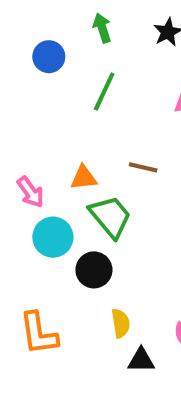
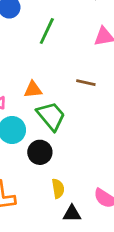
brown line: (143, 167) -> (86, 83), moved

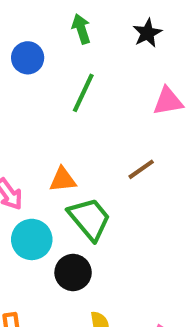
brown line: (86, 83) -> (141, 169), turned -48

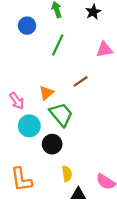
brown line: (141, 169) -> (81, 81), moved
orange triangle: (63, 180) -> (46, 93), turned -35

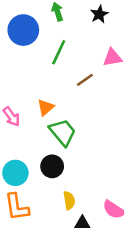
blue circle: (27, 26) -> (23, 30), size x1.5
brown line: (81, 81) -> (85, 80), moved
cyan circle: (29, 126) -> (15, 173), moved

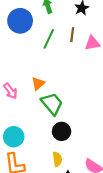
brown line: (85, 80) -> (72, 35), moved, turned -48
black circle: (52, 166) -> (62, 131), moved

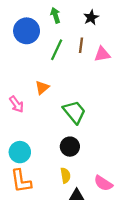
orange triangle: (38, 84) -> (42, 88), moved
green trapezoid: (52, 104) -> (74, 112), moved

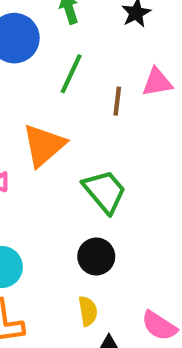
brown line: (81, 45) -> (117, 101), moved
orange triangle: (42, 88) -> (44, 145), size x1.6

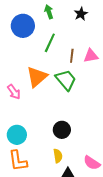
pink triangle: (157, 82) -> (91, 56), moved
green trapezoid: (105, 191) -> (66, 80), moved

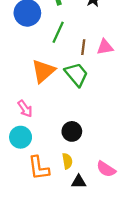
pink arrow: (14, 92) -> (25, 109), moved
orange L-shape: (18, 161) -> (39, 168), moved

